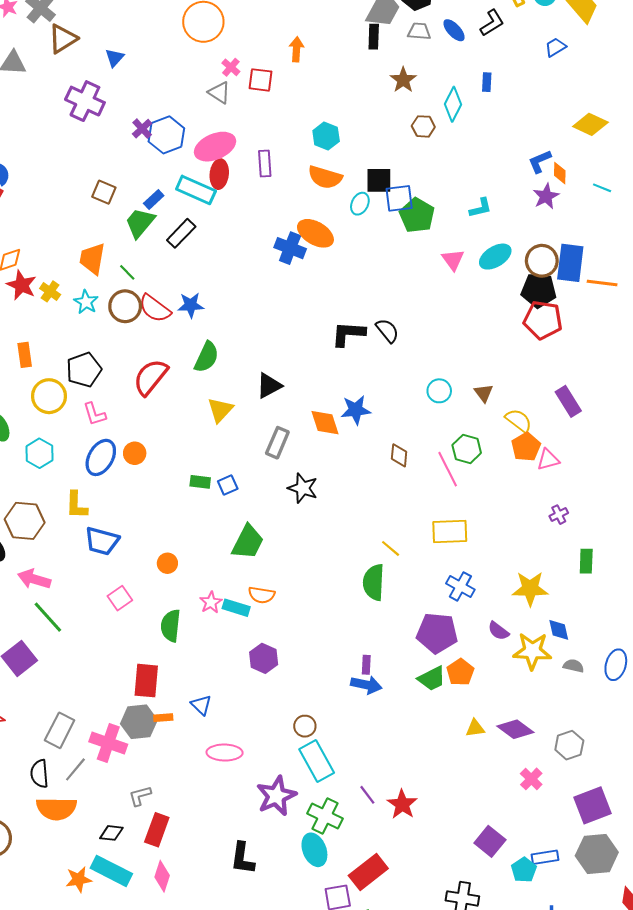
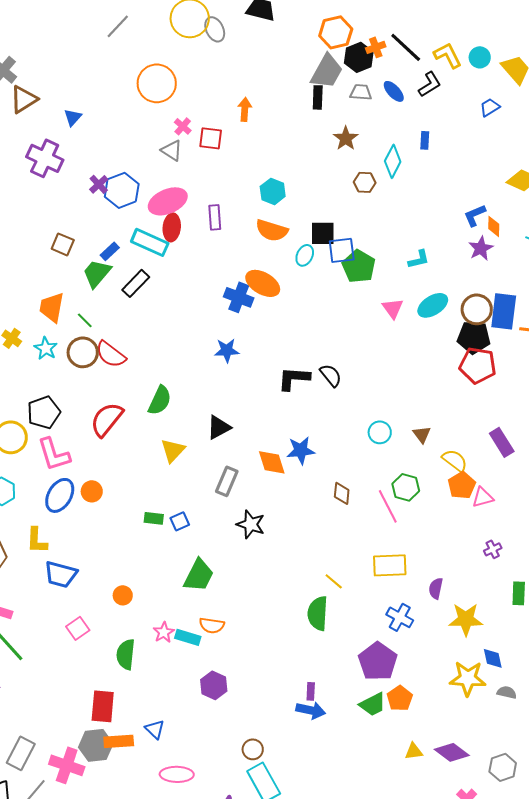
blue star: (191, 305) -> (227, 350), moved
pink L-shape: (94, 414) -> (54, 454), size x1.5
purple semicircle: (498, 631) -> (436, 588), moved, turned 65
purple pentagon: (437, 633) -> (378, 661), turned 30
orange rectangle: (163, 718) -> (119, 741), size x1.6

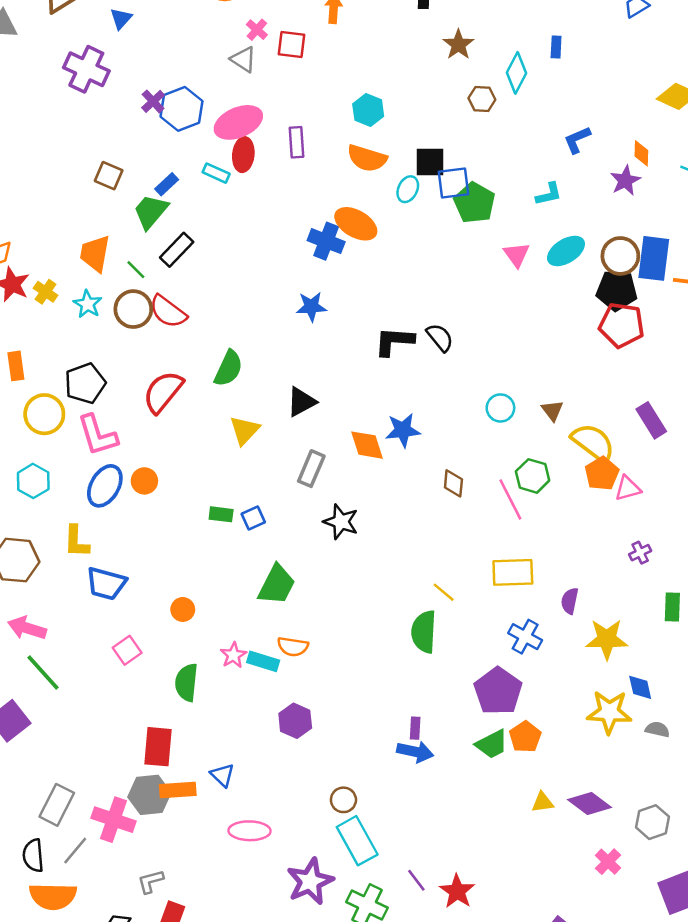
blue L-shape: (475, 215) -> (577, 140), moved
cyan rectangle: (150, 242) -> (216, 173), size x0.6
black rectangle: (136, 283) -> (177, 250), moved
yellow semicircle: (455, 460) -> (593, 443), size x1.4

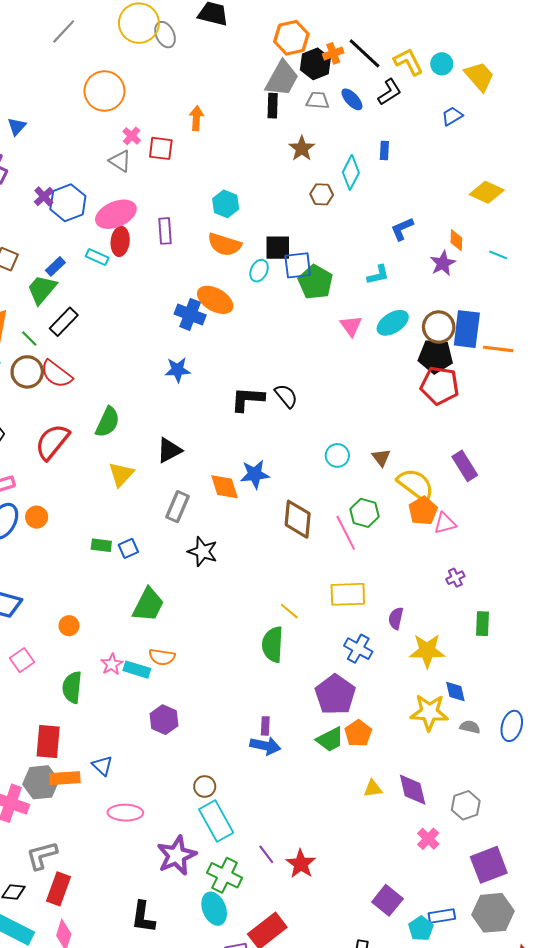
brown diamond: (453, 483) -> (298, 519), size x1.6
purple diamond: (589, 804) -> (413, 790), turned 40
gray L-shape: (151, 881) -> (42, 855), size x1.4

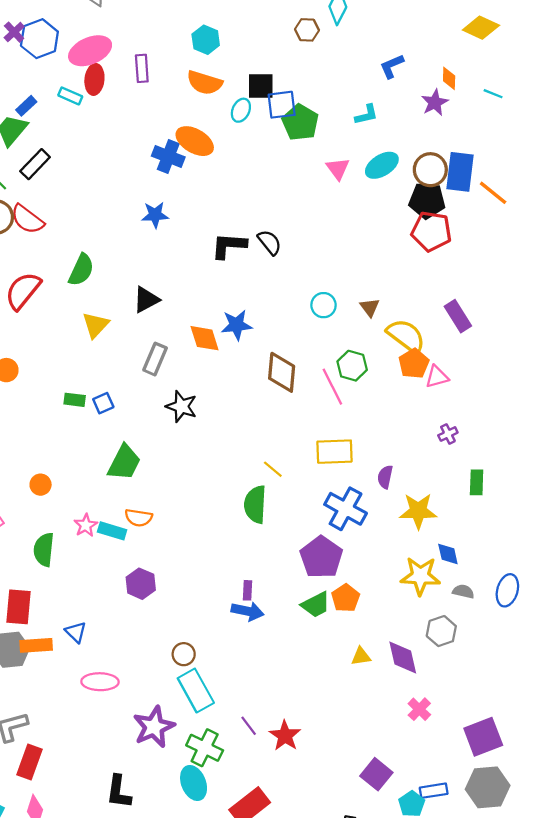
orange line: (498, 349) -> (493, 193), turned 32
blue cross: (358, 649) -> (346, 509), size x1.4
gray hexagon: (466, 805) -> (441, 631), moved

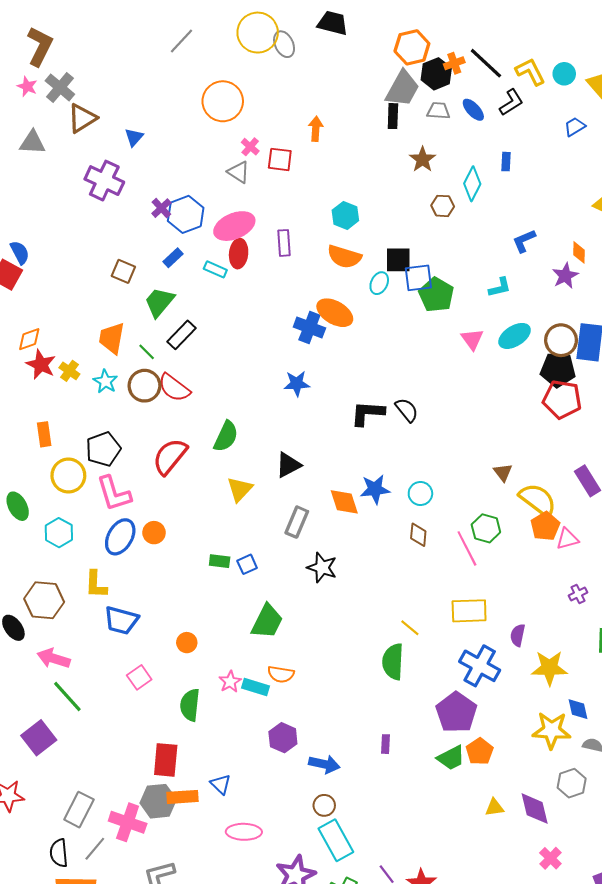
blue rectangle: (26, 106) -> (173, 258), moved
cyan circle: (324, 305) -> (420, 493), moved
brown diamond: (282, 372) -> (418, 535), size x0.6
blue arrow: (248, 611) -> (324, 764), moved

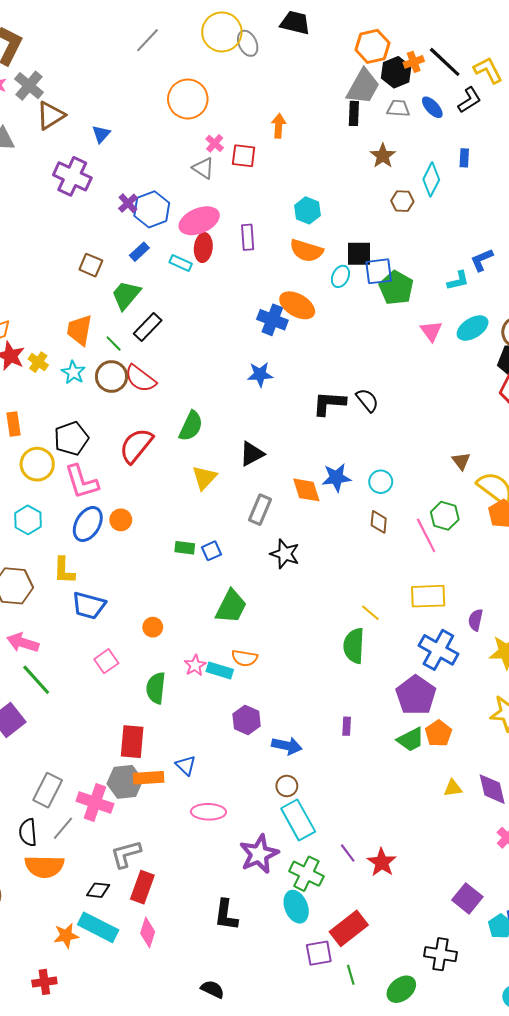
blue L-shape: (524, 241) -> (482, 260), moved

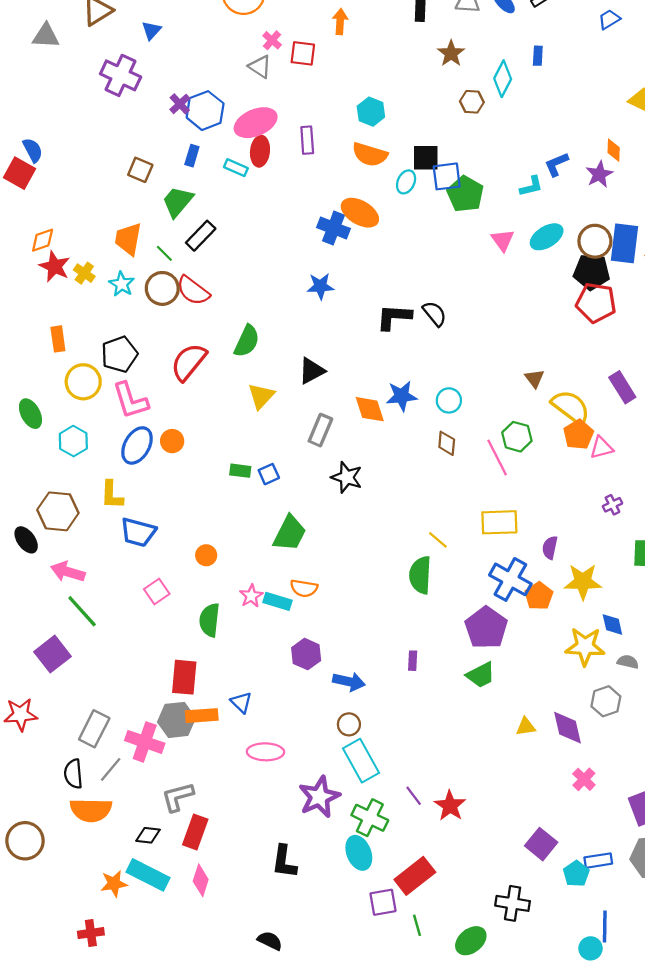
blue rectangle: (139, 252) -> (192, 156), turned -30
orange pentagon: (438, 733) -> (539, 596), moved

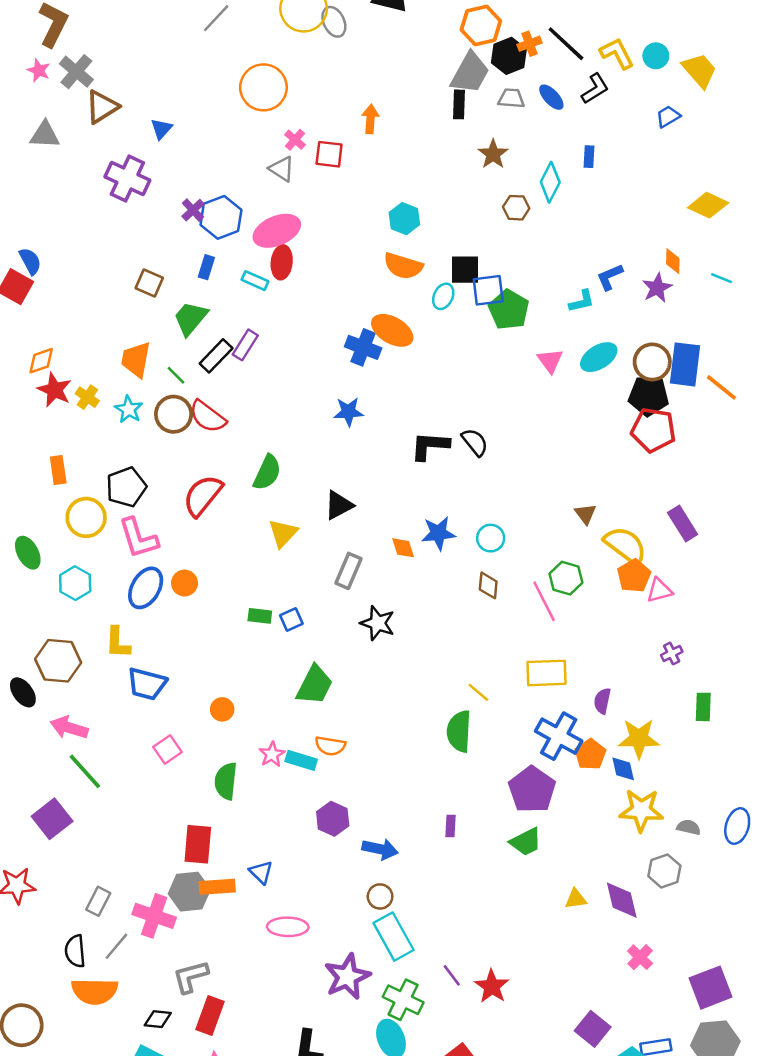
purple rectangle: (307, 140) -> (245, 345), moved, turned 36
orange diamond: (370, 409) -> (403, 548), size x0.7
blue diamond: (612, 624) -> (623, 769), moved
gray rectangle: (94, 729) -> (98, 901), size x0.7

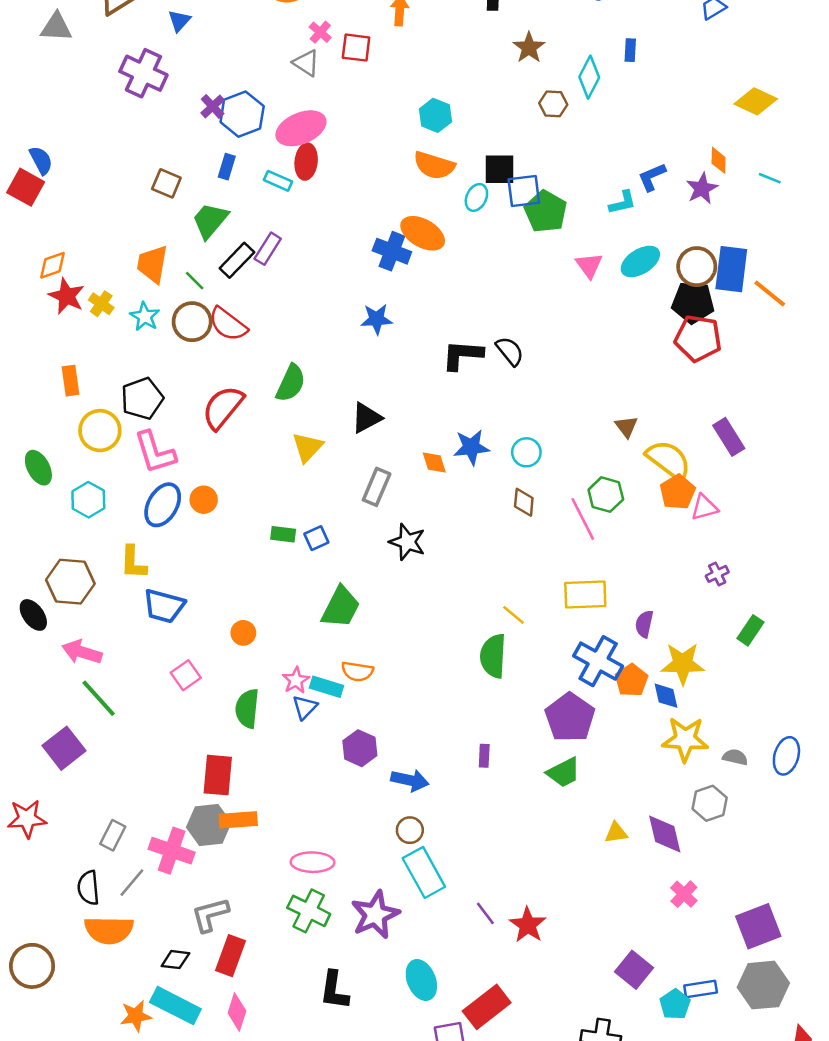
green rectangle: (703, 707) -> (751, 630), turned 32
blue triangle: (261, 872) -> (305, 707), moved, turned 30
green cross: (403, 1000) -> (309, 911), moved

